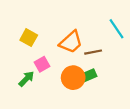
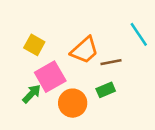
pink square: (42, 64) -> (50, 77), size x1.6
orange circle: (73, 78) -> (73, 103), moved

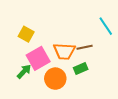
orange trapezoid: (85, 50) -> (64, 51), moved, turned 45

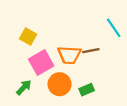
green rectangle: (81, 68) -> (87, 90), moved
green arrow: (24, 71) -> (24, 87), moved

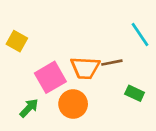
yellow square: (28, 37) -> (17, 41), moved
green rectangle: (87, 90) -> (135, 93), moved, turned 48

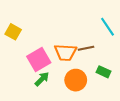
orange circle: (73, 104) -> (76, 80), moved
green arrow: (29, 108) -> (42, 79), moved

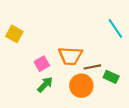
brown line: (86, 48) -> (92, 67), moved
pink square: (39, 60) -> (42, 64), size x0.6

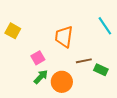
orange trapezoid: (70, 56) -> (64, 37), moved, turned 95
orange circle: (81, 86) -> (62, 82), moved

